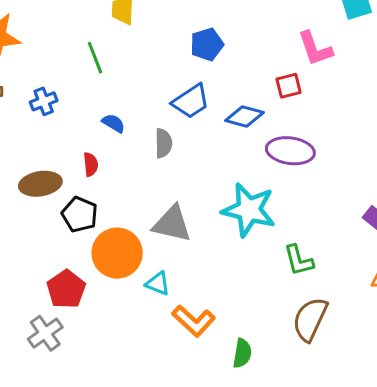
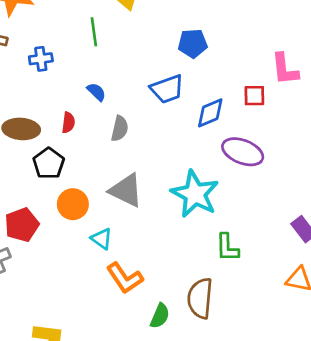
blue diamond: (244, 116) -> (210, 113), turned -52
gray semicircle: (163, 143) -> (120, 129), moved
orange circle: (117, 253) -> (73, 204), size x0.7
brown semicircle: (310, 319) -> (200, 298), moved, turned -33

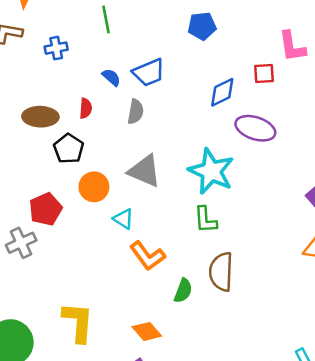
blue trapezoid: (167, 89) -> (149, 72), moved
green L-shape: (227, 247) -> (205, 220), moved

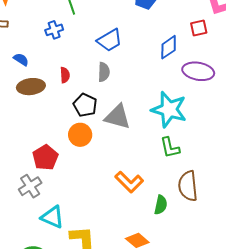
blue cross: (56, 48) -> (54, 30), moved
blue semicircle: (111, 77) -> (21, 59), moved
black pentagon: (69, 149) -> (85, 105), moved
cyan triangle: (123, 219) -> (52, 217), moved, size x1.4

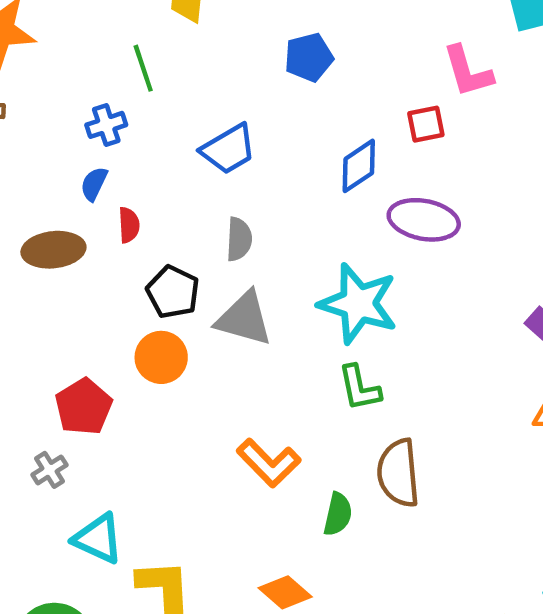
blue semicircle: (21, 59) -> (94, 184), moved, turned -98
gray semicircle: (104, 72) -> (239, 239), moved
gray cross: (30, 186) -> (49, 470), size x0.7

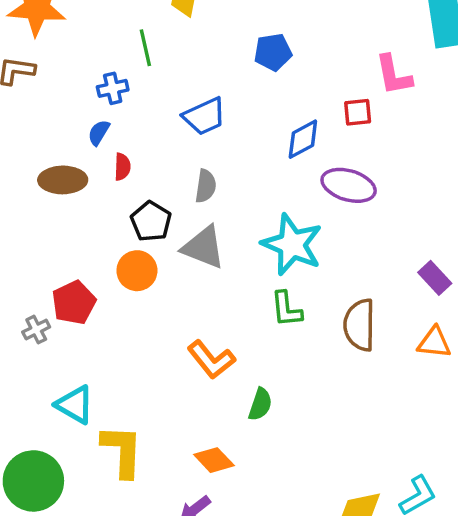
gray cross: (49, 470) -> (36, 330), moved
brown semicircle: (398, 473) -> (360, 325), moved

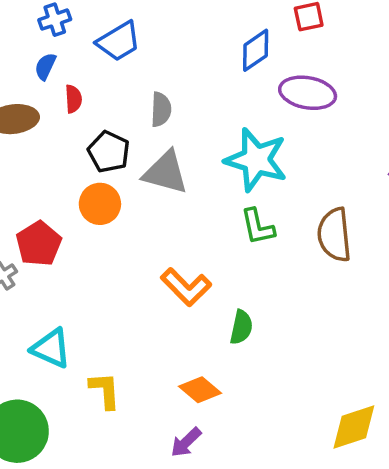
blue trapezoid: (204, 116) -> (119, 41), moved
yellow L-shape: (122, 451) -> (105, 391), size x0.7

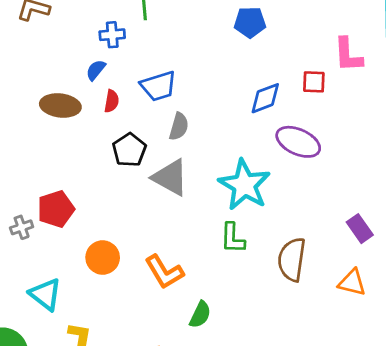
blue trapezoid: (119, 41) -> (159, 86), moved
orange circle: (100, 204) -> (103, 258), moved

